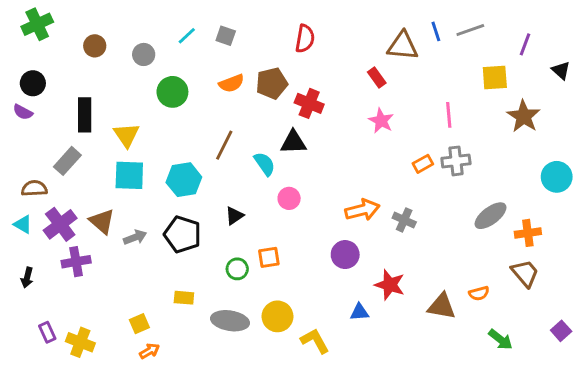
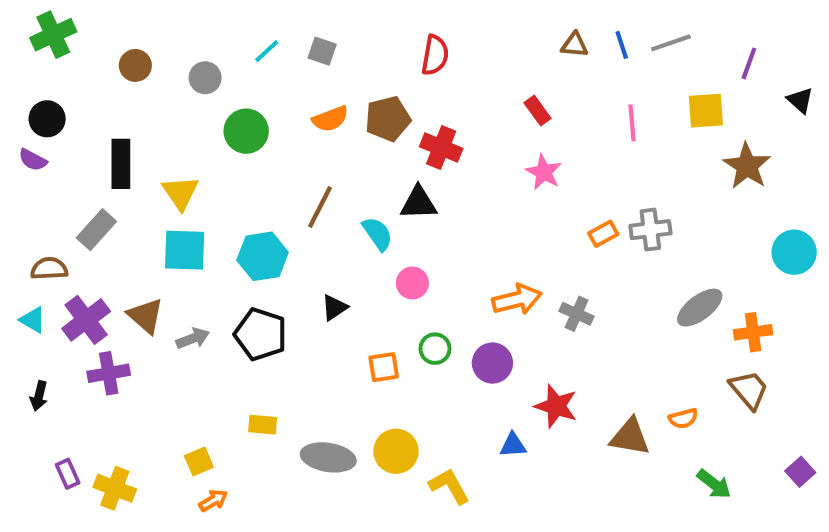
brown triangle: (403, 46) -> (575, 45), moved, size x0.6
pink line: (449, 115) -> (632, 123), moved
green circle: (237, 269) -> (435, 349), moved

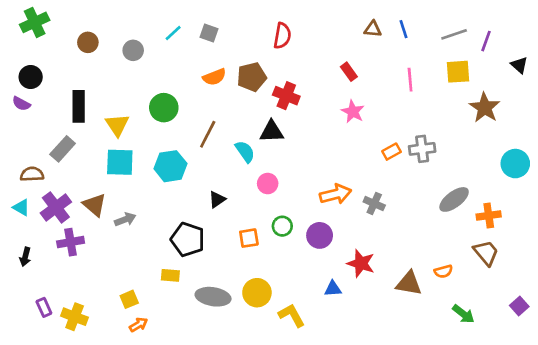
gray line: (671, 43) -> (454, 34), moved
green circle: (246, 131) -> (164, 108), moved
black pentagon: (261, 334) -> (188, 239), moved

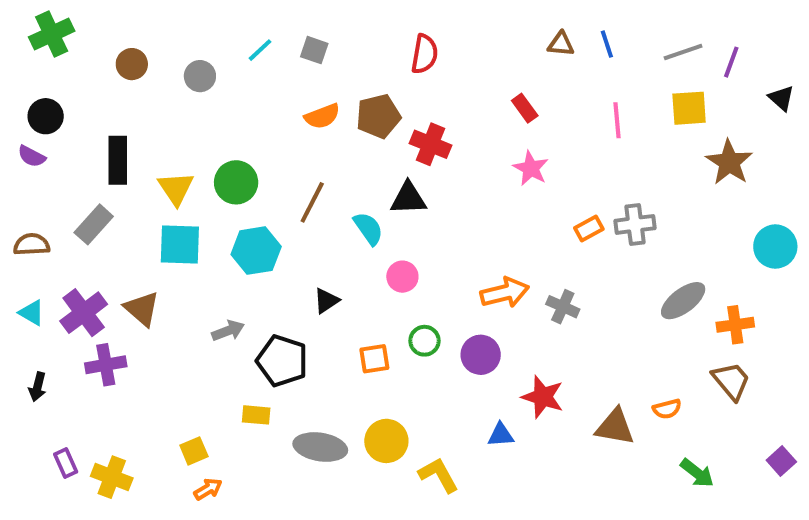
green circle: (164, 108) -> (236, 182), moved
brown semicircle: (32, 174) -> (32, 245), moved
gray arrow: (125, 219) -> (228, 331), moved

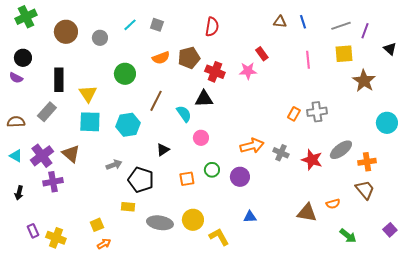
brown circle: (132, 64) -> (66, 32), size x1.5
pink star: (531, 168) -> (248, 71), moved, turned -30
green circle: (236, 182) -> (125, 74), moved
orange rectangle: (589, 228) -> (294, 114), turned -32
red star: (543, 397) -> (312, 160), moved

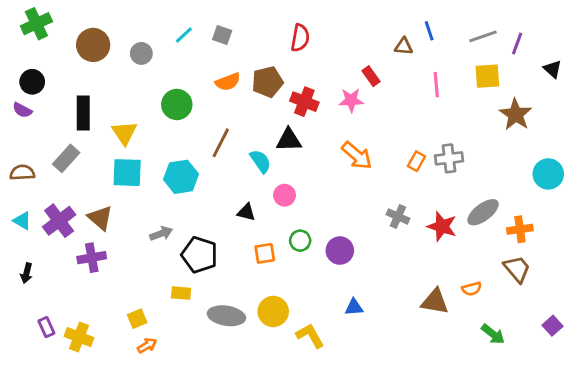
brown triangle: (280, 22) -> (404, 46), moved
orange arrow: (252, 146) -> (357, 156), moved, turned 55
black triangle: (163, 150) -> (246, 212), moved, turned 48
purple cross: (53, 182) -> (92, 258), moved

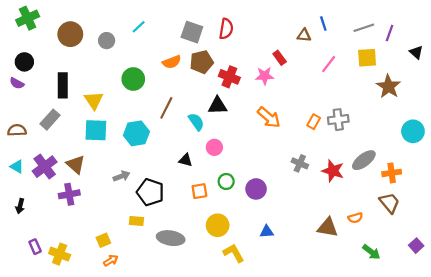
gray square: (222, 35) -> (192, 32), moved, size x1.5
pink line: (436, 85) -> (329, 64), turned 42
yellow circle: (273, 311) -> (218, 225), moved

